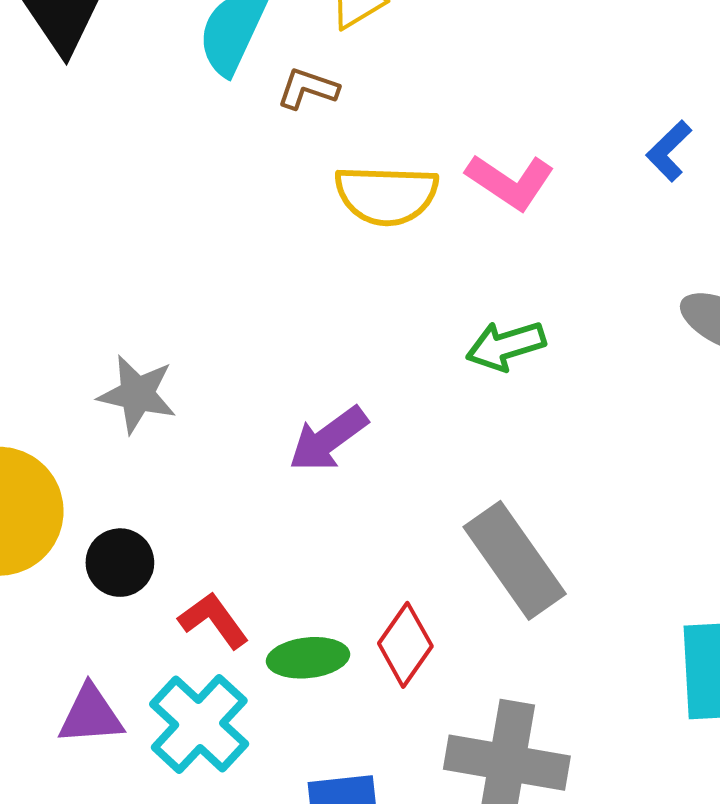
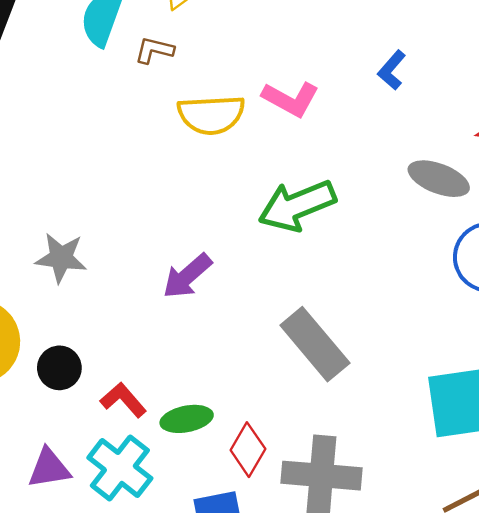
green arrow: (506, 346) -> (297, 206), size x1.5
red diamond: (405, 645) -> (248, 450), moved

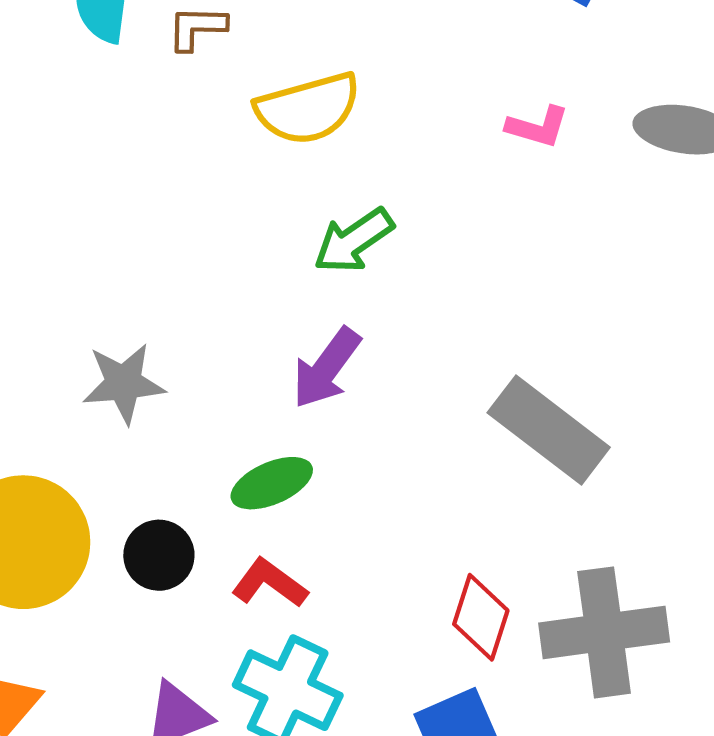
pink L-shape: (291, 99) -> (538, 127), moved, size x0.7
green arrow: (297, 206) -> (354, 241), moved, size x0.7
green ellipse: (187, 419) -> (272, 483), moved

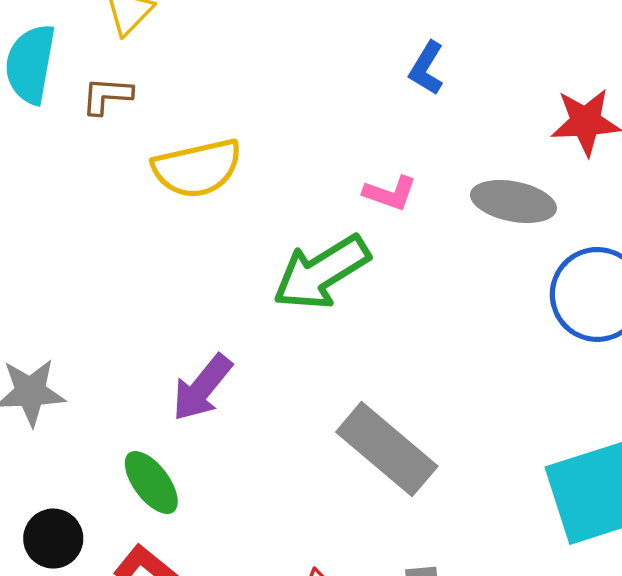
green arrow: (354, 241) -> (321, 272), moved, size x1.4
green ellipse: (272, 483) -> (151, 482), turned 74

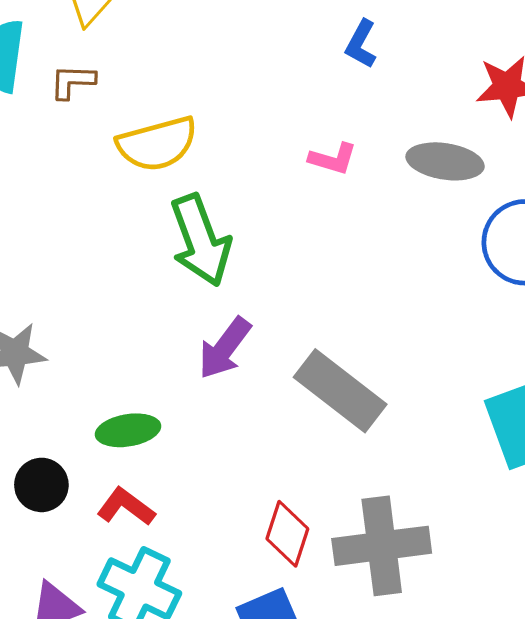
green arrow: (321, 272) -> (201, 240), moved, turned -76
purple arrow: (202, 388) -> (225, 348), moved
green ellipse: (151, 482) -> (128, 430), turned -60

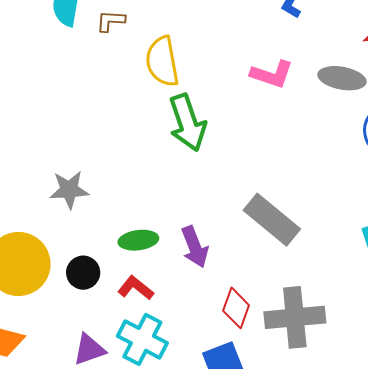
yellow semicircle: (157, 144) -> (162, 61), turned 93
pink L-shape: (333, 159) -> (272, 74), size x1.4
purple arrow: (225, 348) -> (195, 247), moved, turned -60

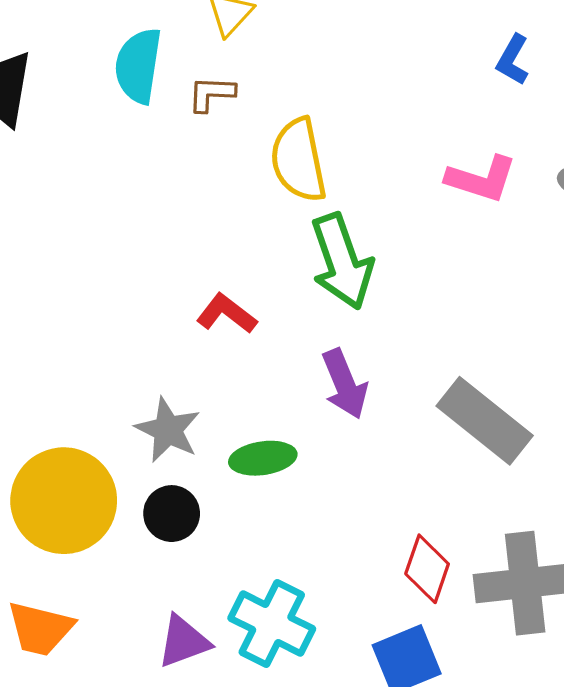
gray star: (69, 190) -> (168, 430), moved, turned 30
purple arrow: (195, 247) -> (345, 384), moved
red L-shape: (136, 288) -> (227, 314), moved

